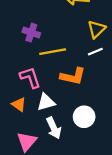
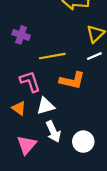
purple cross: (31, 33) -> (21, 35), moved
white circle: (84, 117) -> (83, 142), moved

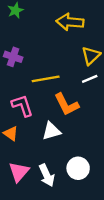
orange L-shape: (72, 80) -> (66, 104), turned 50
white triangle: (46, 106) -> (51, 131), moved
white arrow: (53, 132) -> (47, 175), moved

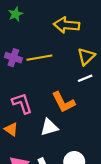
yellow line: (46, 79) -> (39, 58), moved

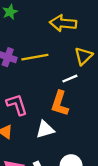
white line: (85, 78) -> (70, 79), moved
orange L-shape: (63, 102) -> (60, 103), turned 45

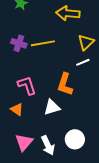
white line: (70, 79) -> (83, 62), moved

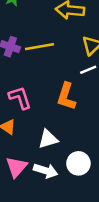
white triangle: (52, 107) -> (48, 139), moved
white arrow: (48, 145) -> (46, 171), turned -48

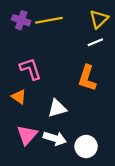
orange L-shape: (66, 96) -> (87, 78), moved
white circle: (78, 163) -> (86, 147), moved

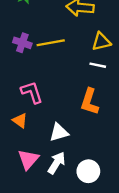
yellow triangle: (99, 19) -> (101, 42), turned 30
white line: (95, 42) -> (98, 65), turned 35
white arrow: (55, 138) -> (57, 163), turned -75

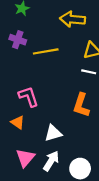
purple cross: (22, 43) -> (18, 40), moved

